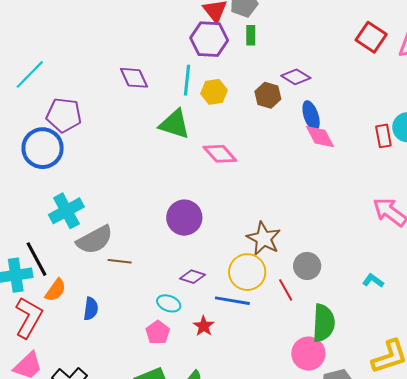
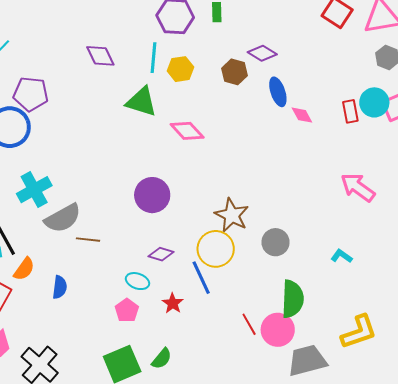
pink diamond: (320, 137) -> (302, 115), moved, size x0.7
red line: (286, 290) -> (249, 324), moved
blue line: (232, 301) -> (201, 278), turned 56

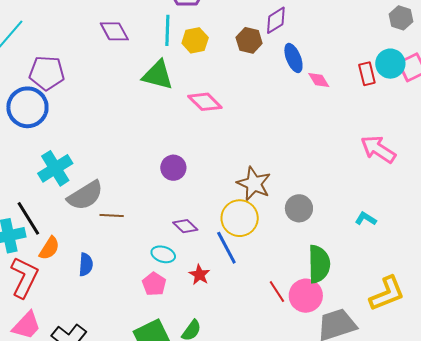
purple diamond: (262, 53) -> (276, 20), turned -60
purple circle: (152, 195) -> (173, 168), size x0.7
purple diamond: (161, 254) -> (185, 226), turned 30

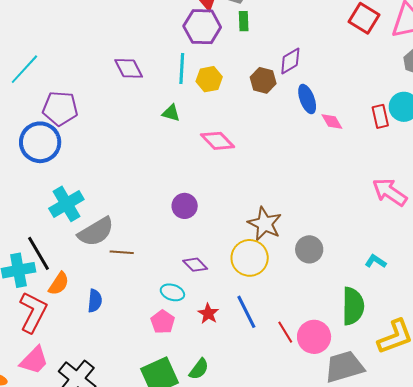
green triangle: (158, 75) -> (171, 113), size x0.6
blue line: (226, 248) -> (246, 312), moved
green semicircle: (319, 264) -> (353, 306), moved

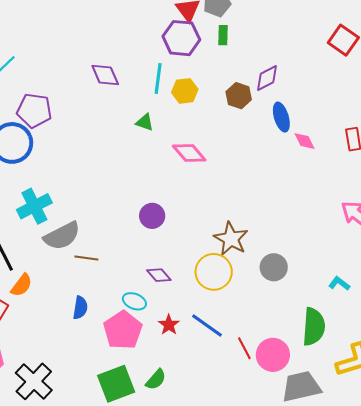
blue semicircle: (95, 301) -> (80, 308), moved
blue line: (246, 312) -> (207, 325), turned -32
pink pentagon: (163, 322) -> (123, 330), size x1.6

